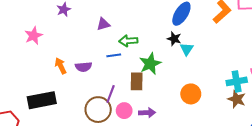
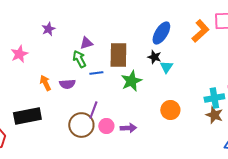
green arrow: (128, 41) -> (79, 59), moved, turned 66
brown rectangle: (137, 81) -> (118, 55), moved, size x1.4

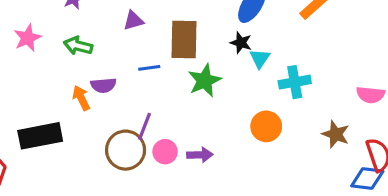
green arrow: (79, 59) -> (78, 46), moved, turned -48
orange arrow: (45, 83) -> (81, 98), moved
cyan cross: (214, 98) -> (295, 82), moved

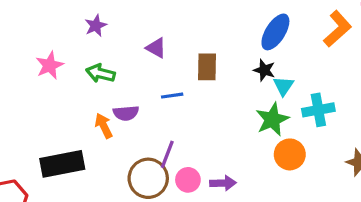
purple triangle: (133, 20) -> (156, 48), turned 45
brown rectangle: (184, 39) -> (207, 67), size x0.7
green star: (205, 81) -> (272, 119), moved

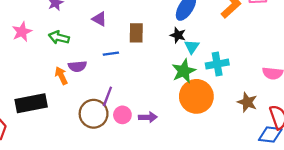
orange circle: (290, 154) -> (196, 96), size x1.5

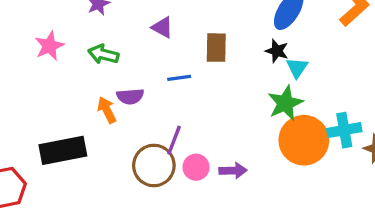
cyan cross: (217, 64) -> (344, 130), moved

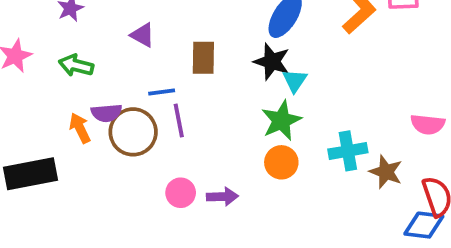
black star: (277, 51) -> (272, 62), size x1.4
purple line: (174, 140) -> (179, 121), moved, turned -32
orange circle: (304, 140) -> (281, 162), moved, size x0.6
brown circle: (154, 165) -> (133, 132), moved

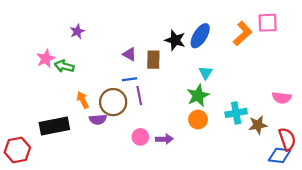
purple triangle: (143, 35) -> (129, 54), moved
black star: (272, 62) -> (175, 40), moved
green arrow: (76, 65) -> (64, 66), moved
purple semicircle: (106, 113) -> (98, 120), moved
brown star: (386, 172) -> (258, 125), turned -30

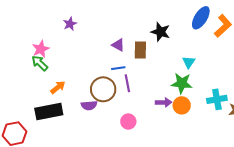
blue ellipse: (200, 36) -> (201, 18), moved
green arrow: (64, 66) -> (40, 63), moved, turned 30
green star: (198, 96) -> (182, 83), turned 30
orange arrow: (83, 100) -> (58, 87), moved, turned 77
purple arrow: (164, 139) -> (164, 102), moved

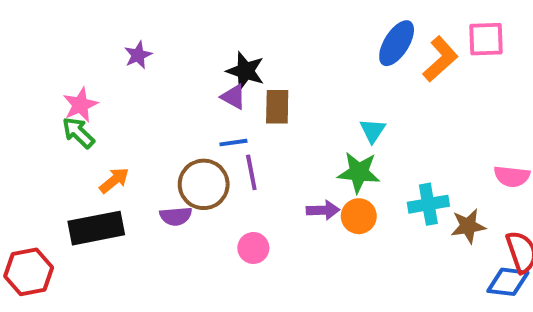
black star: (161, 32) -> (245, 71), moved

